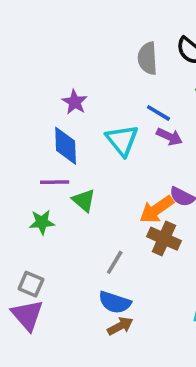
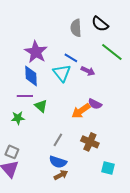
purple star: (75, 102) -> (36, 52), size x1.6
blue line: (158, 113) -> (71, 58), moved
brown cross: (164, 239) -> (90, 142), moved

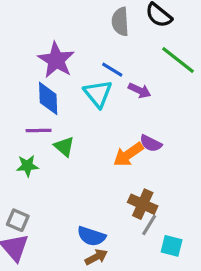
gray line: (58, 140) -> (149, 225), moved

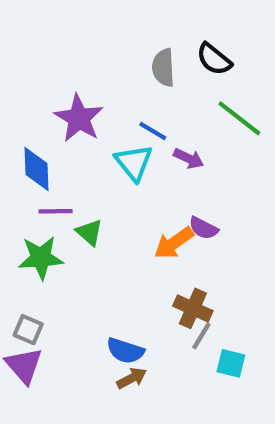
blue diamond: (48, 98) -> (37, 169), moved
green star: (27, 166) -> (41, 258), size x1.5

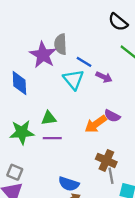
gray semicircle: (163, 68) -> (61, 44), moved
purple line: (56, 211) -> (52, 138), moved
green triangle: (89, 232) -> (49, 118), turned -49
gray line: (201, 336) -> (111, 176), turned -42

